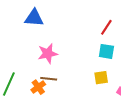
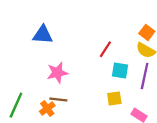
red line: (106, 27) -> (105, 49), moved

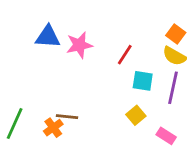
pink star: (57, 73) -> (79, 45), moved
yellow square: (114, 98) -> (136, 115), turned -32

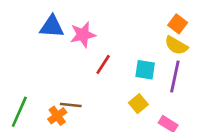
red line: (125, 55) -> (103, 64), moved

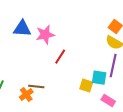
cyan square: (145, 70) -> (99, 78), moved
yellow square: (138, 104) -> (86, 86), turned -32

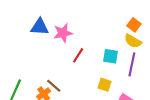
cyan square: (99, 78) -> (111, 56), moved
brown line: (36, 87) -> (54, 86), turned 35

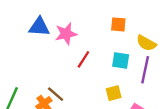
orange square: (134, 25) -> (118, 24), moved, turned -32
yellow square: (104, 85) -> (114, 93), turned -32

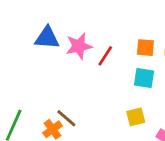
orange square: (118, 24) -> (145, 48), moved
red line: (83, 59) -> (105, 56), moved

